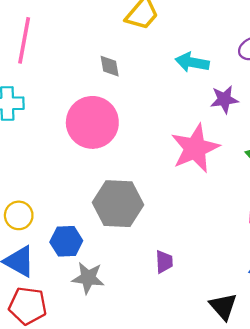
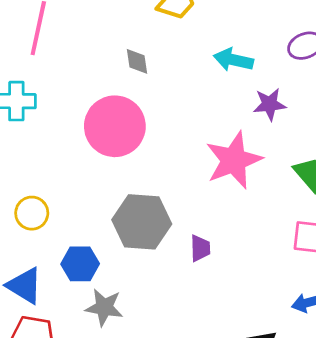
yellow circle: (19, 215) -> (32, 213), moved
purple trapezoid: (164, 262) -> (200, 248), moved

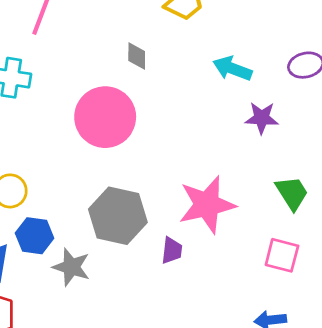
pink star: (234, 160) -> (207, 205), moved
blue hexagon: (80, 264) -> (35, 236), moved
gray star: (104, 307) -> (71, 267), moved

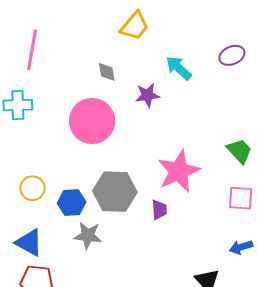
cyan arrow: (232, 69) -> (179, 68), turned 32
purple star: (262, 118) -> (147, 95), moved
blue hexagon: (35, 236) -> (72, 203), moved

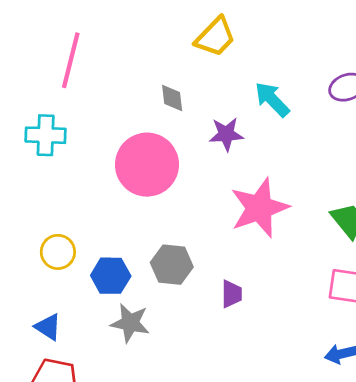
pink star: (179, 171) -> (259, 208), moved
gray hexagon: (115, 192) -> (172, 265), size x0.7
blue triangle: (29, 243) -> (48, 327), size x0.7

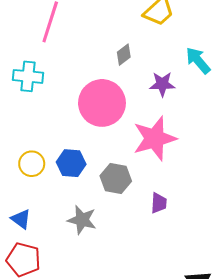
gray diamond: (172, 98) -> (124, 55), turned 55
pink star: (259, 208) -> (155, 139), moved
blue hexagon: (111, 276) -> (71, 163), moved

